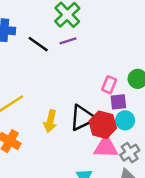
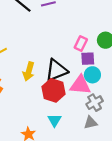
red hexagon: (103, 125) -> (54, 90), moved
pink triangle: (106, 147) -> (80, 85), moved

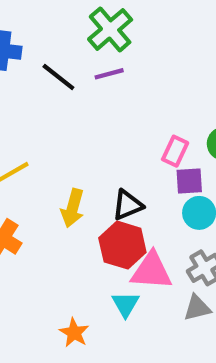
black triangle: (56, 70) -> (127, 205), size x0.7
pink triangle: (80, 85) -> (151, 271), moved

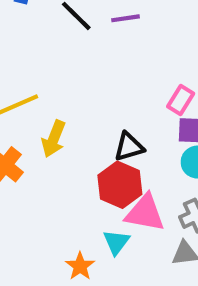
yellow arrow: (73, 208) -> (54, 139), moved
orange star: (74, 333) -> (80, 266), moved

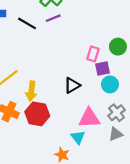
red hexagon: (120, 185) -> (37, 114), moved

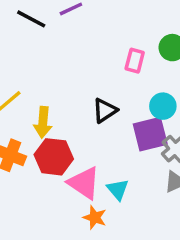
purple square: (103, 68) -> (150, 134), moved, size x1.5
pink triangle: (89, 118) -> (84, 183), moved, turned 40

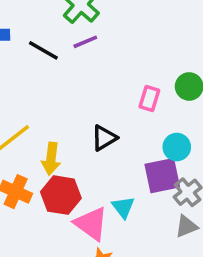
black triangle: (105, 110) -> (104, 138), moved
cyan triangle: (118, 189) -> (123, 207), moved

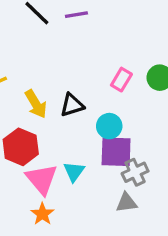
cyan circle: (177, 147) -> (109, 126), moved
yellow arrow: (51, 159) -> (36, 104), moved, turned -52

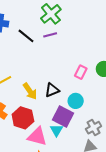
purple square: (116, 152) -> (63, 116), moved, turned 30
pink triangle: (42, 179) -> (37, 136), turned -30

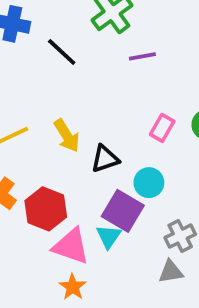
purple line: (50, 35) -> (142, 56), moved
yellow arrow: (30, 91) -> (67, 136), moved

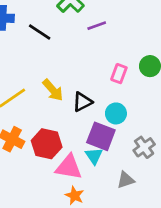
gray triangle: (171, 272) -> (126, 180), moved

